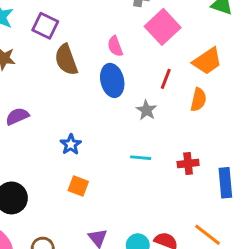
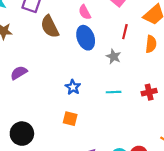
blue star: (71, 144) -> (73, 87), moved

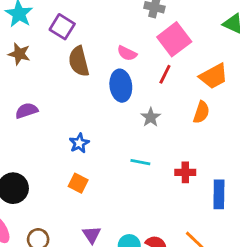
pink semicircle: (85, 12) -> (127, 53), turned -48
red line: (125, 32) -> (165, 74), moved
blue star: (73, 87) -> (79, 143), moved

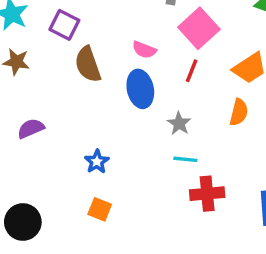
cyan line: (140, 162) -> (185, 159), moved
red cross: (185, 172) -> (207, 194), moved, size x1.4

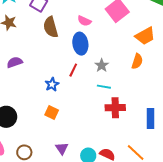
red line: (192, 71) -> (73, 70), moved

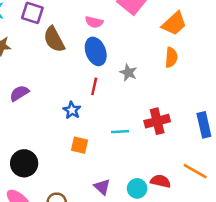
cyan line: (104, 87) -> (120, 132), moved

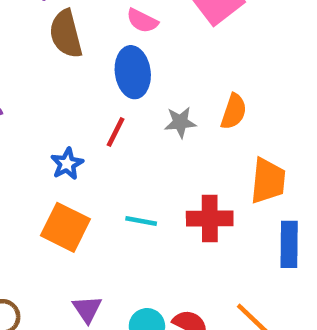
orange trapezoid: (174, 24) -> (268, 181), moved, turned -56
orange semicircle: (171, 57) -> (234, 111), moved
gray star: (128, 73) -> (180, 122), turned 30
orange square: (79, 145) -> (65, 227), size x1.5

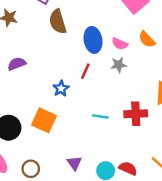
pink semicircle: (142, 21) -> (120, 44), moved
orange semicircle: (234, 111) -> (147, 39), moved, turned 120
orange square: (65, 227) -> (44, 120), moved

